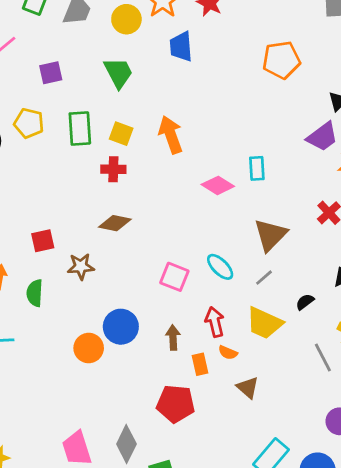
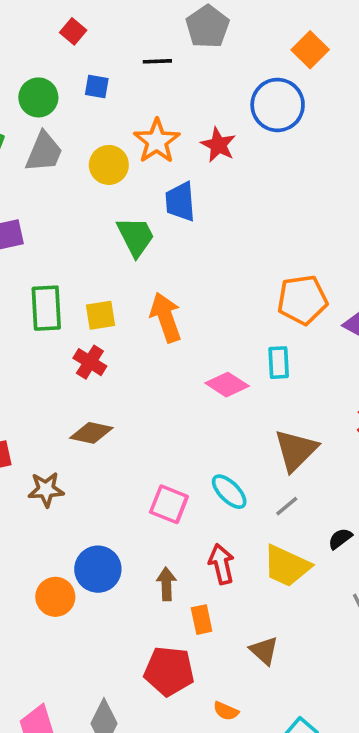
orange pentagon: (281, 60) -> (302, 300), moved
green trapezoid: (118, 73) -> (136, 237), moved
yellow square: (121, 134) -> (100, 315), turned -30
red cross: (113, 169) -> (90, 362), turned 30
orange semicircle: (228, 353) -> (226, 711), moved

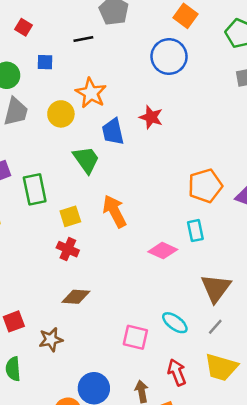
red star: (218, 145) -> (151, 117), moved
green rectangle: (46, 308) -> (35, 189), moved

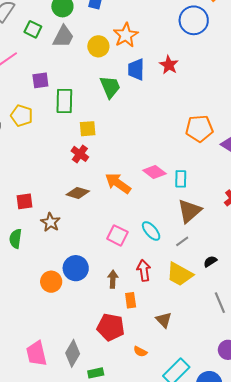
orange arrow: (115, 211) -> (118, 183), moved, turned -40
cyan rectangle: (195, 231) -> (181, 179), moved
brown star: (51, 340) -> (50, 222), turned 30

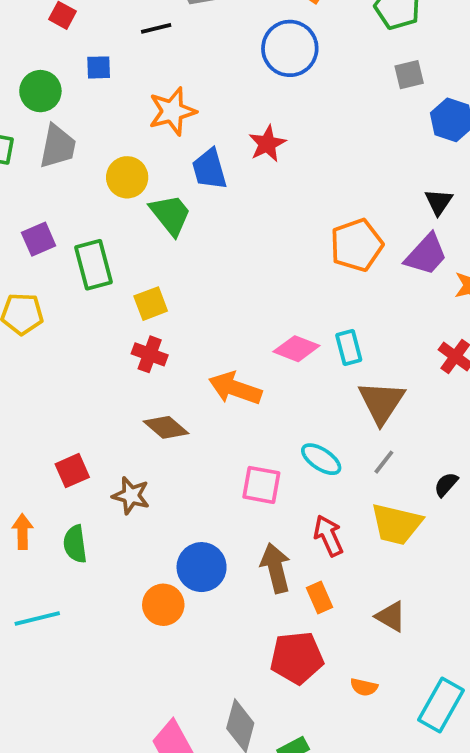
orange star: (126, 35) -> (172, 111), turned 30
yellow circle: (98, 46) -> (127, 177), moved
red star: (169, 65) -> (267, 144), turned 30
brown diamond: (78, 193) -> (166, 427), turned 40
brown arrow: (113, 279) -> (276, 568), size x1.4

